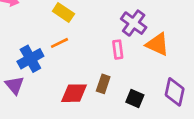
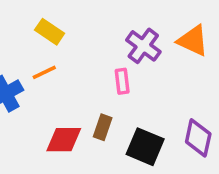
orange triangle: (157, 44) -> (193, 41), moved
black square: (135, 98) -> (145, 147), size x1.5

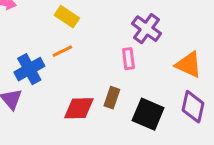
orange triangle: (193, 41) -> (189, 65), moved

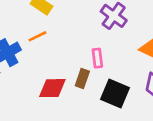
pink rectangle: (128, 59) -> (97, 58), moved

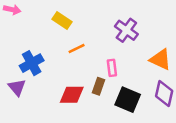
orange line: (37, 36) -> (77, 48), moved

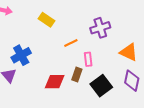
purple cross: (126, 30) -> (100, 28), turned 36
orange line: (77, 48) -> (71, 43), moved
black square: (128, 100) -> (101, 86), turned 30

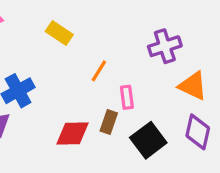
purple cross: (100, 28) -> (165, 46), moved
orange line: (71, 43) -> (99, 71), turned -32

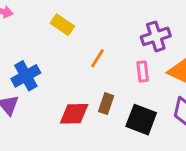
pink rectangle: (127, 97) -> (143, 71), moved
black square: (148, 140) -> (141, 120), turned -32

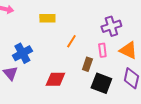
yellow rectangle: (62, 25) -> (47, 18), turned -35
brown rectangle: (106, 104) -> (87, 64), moved

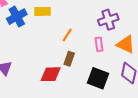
blue cross: (22, 53) -> (17, 17), moved
brown rectangle: (87, 64) -> (69, 59), moved

